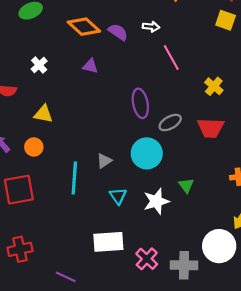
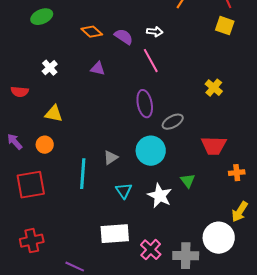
orange diamond: (84, 27) -> (92, 32), size x0.7
pink line: (171, 58) -> (151, 61), moved
red trapezoid: (211, 128) -> (214, 146), moved
white star: (156, 201) -> (160, 196), turned -30

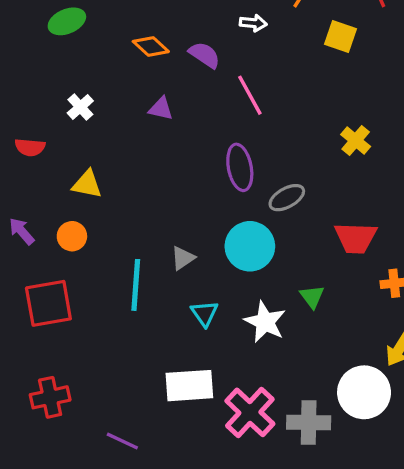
yellow square: (225, 26) -> (341, 36), moved
white arrow: (155, 32) -> (253, 23), moved
pink cross: (151, 250) -> (250, 412), size x1.4

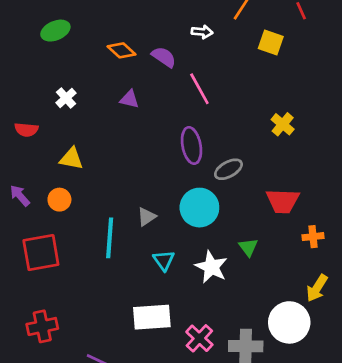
pink cross: (250, 412) -> (199, 338), size x0.7

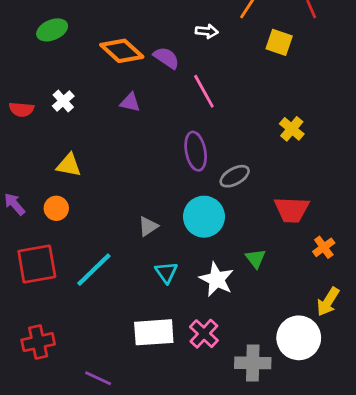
orange diamond: (122, 50) -> (122, 51), size x1.4
red semicircle: (26, 130) -> (21, 109), moved
orange cross: (313, 237) -> (324, 247), turned -30
cyan line: (110, 238) -> (94, 270), moved, turned 42
pink cross: (199, 338) -> (204, 334), moved

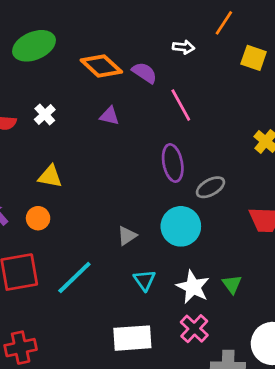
green ellipse: (52, 30) -> (34, 46), size x1.4
green triangle: (256, 258) -> (232, 284), moved
pink cross: (204, 334) -> (194, 329), moved

